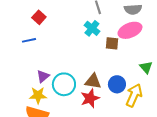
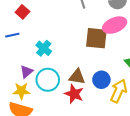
cyan cross: (92, 28) -> (44, 48), moved
brown square: (112, 43) -> (96, 38), size x1.6
red star: (90, 98) -> (74, 94), turned -30

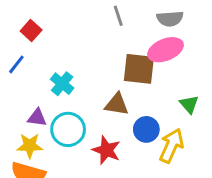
blue line: (12, 35) -> (16, 64), turned -40
purple triangle: (26, 72) -> (37, 118), turned 48
brown triangle: (77, 77) -> (117, 104), moved

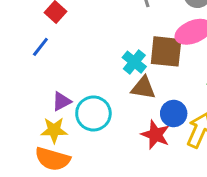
cyan cross: (62, 84) -> (134, 62), moved
purple triangle: (37, 118) -> (62, 101), turned -36
red star: (106, 150) -> (155, 135), moved

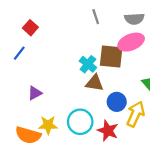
cyan circle: (93, 113) -> (80, 122), moved
yellow star: (54, 130) -> (48, 125), moved
red star: (155, 135) -> (108, 131), moved

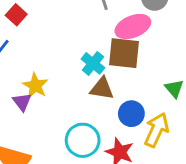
pink ellipse: (131, 42) -> (133, 27), moved
purple triangle: (35, 93) -> (22, 102), turned -40
yellow star: (48, 125) -> (35, 86), moved, turned 30

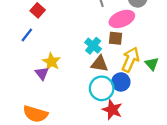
brown square: (124, 53) -> (116, 38), size x0.6
yellow arrow: (156, 130) -> (130, 60), moved
cyan circle: (83, 140) -> (102, 88), moved

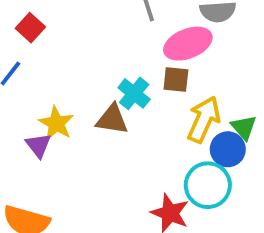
brown triangle: (99, 64) -> (112, 119), moved
blue circle: (121, 82) -> (228, 149), moved
cyan circle: (102, 88) -> (208, 185), moved

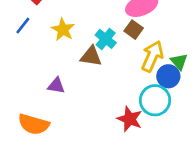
brown square: (176, 79) -> (134, 30), turned 30
yellow star: (56, 123) -> (63, 30), moved
purple triangle: (38, 145) -> (56, 86), moved, turned -42

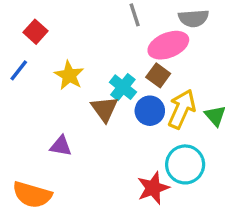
brown triangle: (91, 56) -> (104, 109), turned 45
blue circle: (168, 76) -> (150, 111), moved
red star: (130, 119) -> (153, 188), turned 30

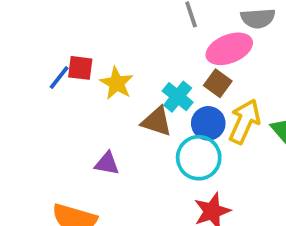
red square: (36, 32) -> (80, 68), moved, turned -35
brown triangle: (104, 109) -> (157, 121), turned -36
cyan circle: (185, 164) -> (199, 158), moved

